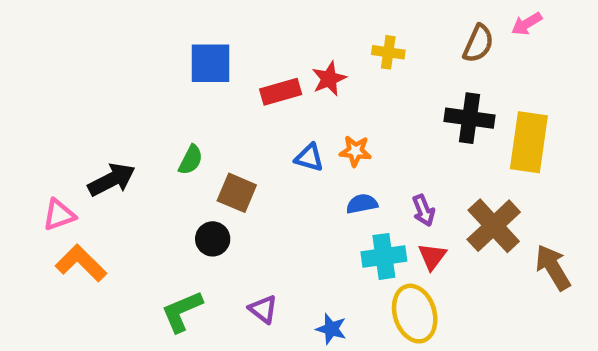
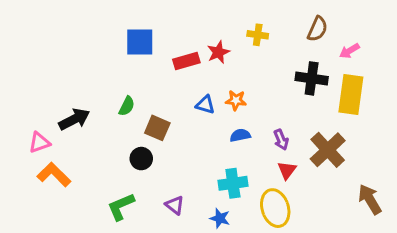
pink arrow: (527, 24) -> (349, 51), moved
cyan cross: (384, 256) -> (233, 183), moved
brown arrow: (553, 267) -> (370, 199), moved

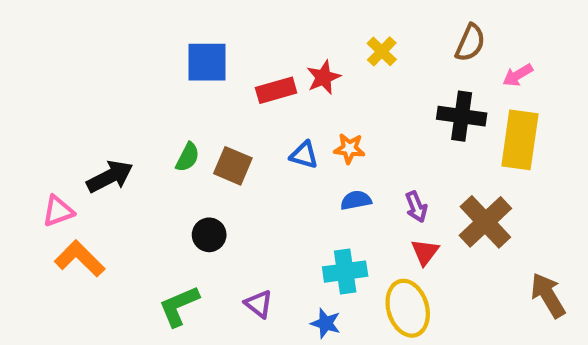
yellow cross: (258, 35) -> (382, 51), turned 36
brown square: (157, 128) -> (233, 166), moved

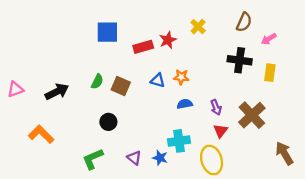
yellow rectangle: (520, 140) -> (270, 73), size x0.6
pink triangle: (58, 211) -> (15, 89), moved
blue star: (326, 323) -> (160, 158), moved

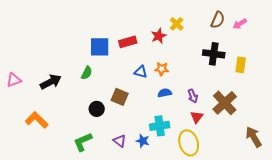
blue square: (107, 32) -> (100, 47), moved
pink arrow: (269, 39) -> (240, 24), moved
red star: (168, 40) -> (159, 36), moved
brown square: (121, 86) -> (120, 97), moved

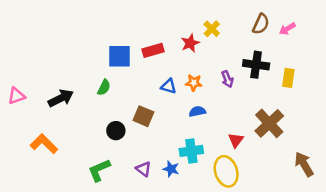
purple arrow: (193, 96) -> (227, 79), moved

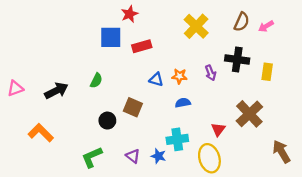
yellow cross: (212, 29) -> (196, 26), size x1.6
red star: (190, 43) -> (130, 14), moved
blue square: (119, 56) -> (111, 37), moved

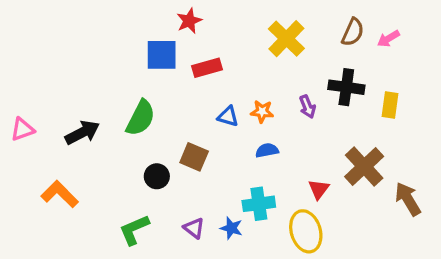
green semicircle: (96, 81) -> (141, 118), size x1.6
brown arrow: (282, 152) -> (408, 199), moved

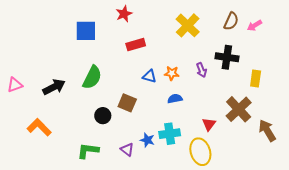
blue square: (162, 55) -> (86, 31), moved
yellow rectangle: (390, 105) -> (256, 79), moved
blue star: (231, 228) -> (147, 140), moved
green L-shape: (134, 230) -> (88, 151), turned 30

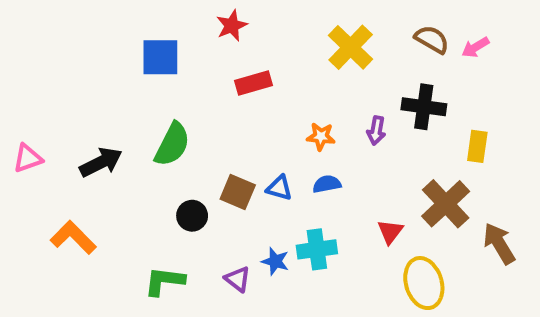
brown semicircle: (231, 21) -> (432, 39), turned -84
purple arrow: (201, 70) -> (376, 131), turned 32
blue triangle: (149, 76) -> (279, 188), moved
yellow ellipse: (200, 152) -> (424, 283), moved

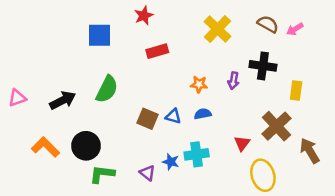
black circle: (192, 216) -> (86, 146), moved, size x1.5

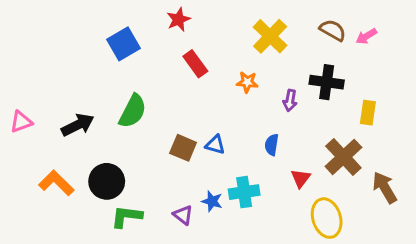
blue square: (100, 35) -> (123, 44), turned -30
red rectangle: (157, 51) -> (195, 64), turned 70
orange star: (199, 84) -> (247, 82), moved
blue semicircle: (203, 114) -> (272, 145), moved, turned -70

